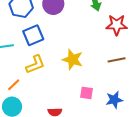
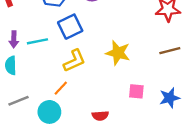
orange line: (14, 85) -> (61, 88), moved

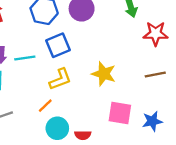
pink square: (136, 91) -> (120, 113), size x1.5
cyan circle: (49, 112) -> (57, 128), moved

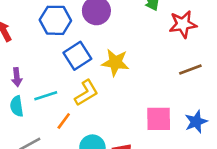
cyan line: (25, 58) -> (46, 96), moved
yellow star: (104, 74) -> (115, 62), moved
orange line: (45, 106) -> (64, 121), moved

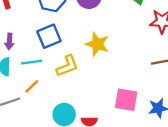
blue square: (77, 56) -> (49, 36), moved
orange line: (64, 121) -> (32, 86), moved

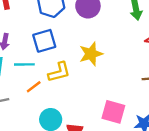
yellow star: (97, 44) -> (91, 54), turned 30
orange line: (32, 86) -> (34, 87), moved

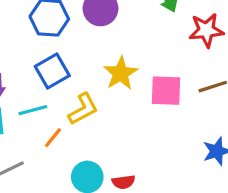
pink square: (113, 112) -> (166, 91), moved

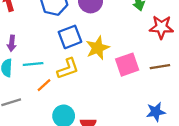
blue square: (52, 71) -> (70, 37), moved
pink square: (166, 91) -> (127, 65), turned -30

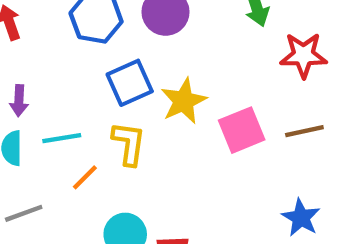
yellow L-shape: (68, 69) -> (129, 143), turned -60
blue star: (156, 112) -> (301, 218), turned -30

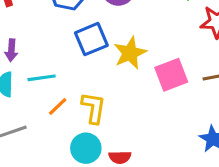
yellow L-shape: (129, 143) -> (94, 108), moved

